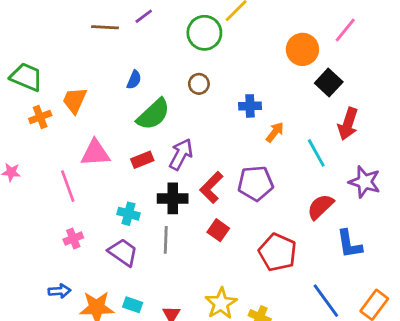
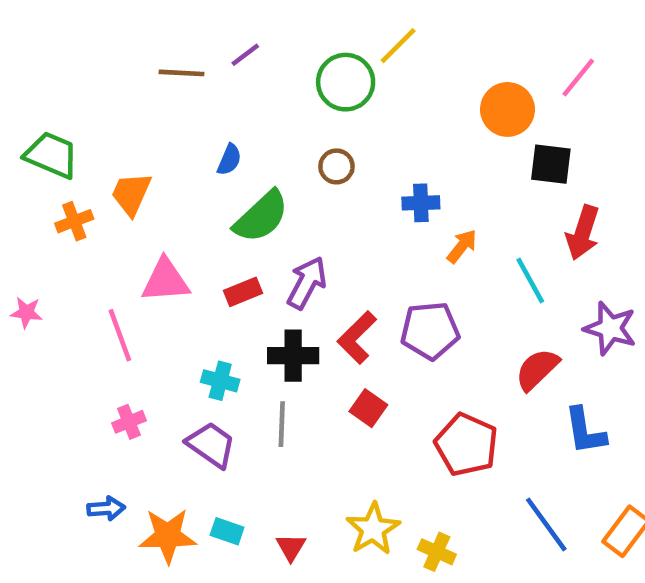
black square: (329, 82) -> (551, 164), turned -36

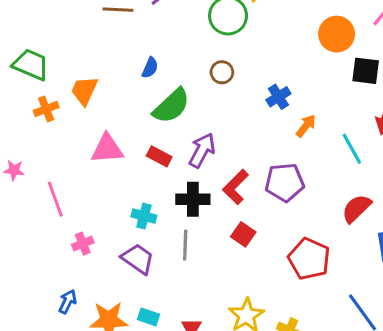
blue cross: (421, 203) -> (278, 97), turned -30
red rectangle: (243, 292) -> (159, 156), turned 50
pink line: (120, 335) -> (55, 199), moved
blue arrow: (106, 508) -> (67, 302), turned -60

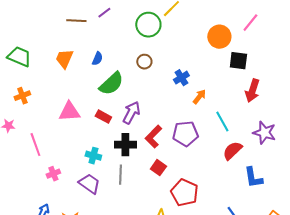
orange trapezoid: (84, 91) -> (64, 59), moved
orange cross: (46, 109) -> (22, 96), moved
cyan line: (352, 149) -> (222, 122), moved
red pentagon: (309, 259) -> (184, 193), moved

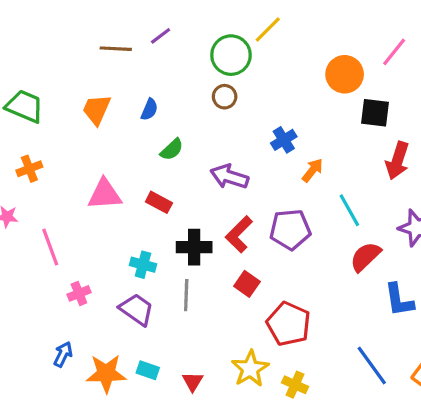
brown circle: (144, 62) -> (225, 97), moved
green semicircle: (111, 84) -> (172, 149), size x0.6
purple arrow: (131, 113) -> (229, 177), moved, turned -100

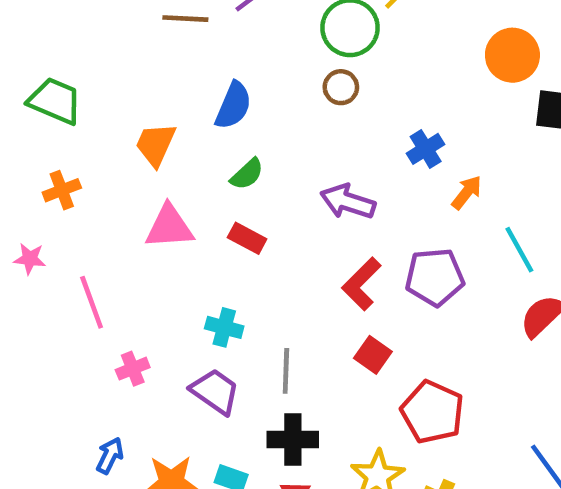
orange trapezoid: (97, 109) -> (156, 144), moved
blue semicircle: (149, 109) -> (233, 105), size x1.5
green semicircle: (172, 149) -> (247, 174), moved
black cross: (194, 247) -> (293, 440), moved

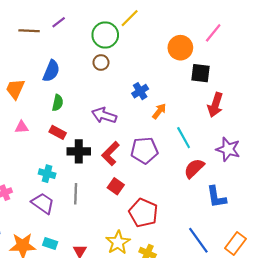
green semicircle: (247, 174) -> (58, 103), turned -35
pink triangle: (169, 227) -> (22, 127), size x0.6
black cross: (293, 440) -> (79, 151), moved

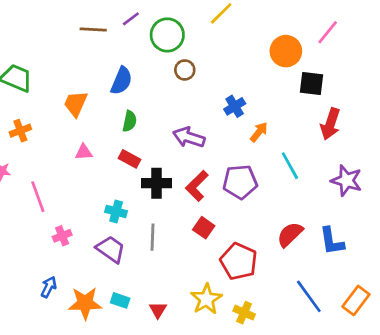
green circle: (105, 35) -> (167, 35), moved
red semicircle: (194, 168) -> (290, 234), moved

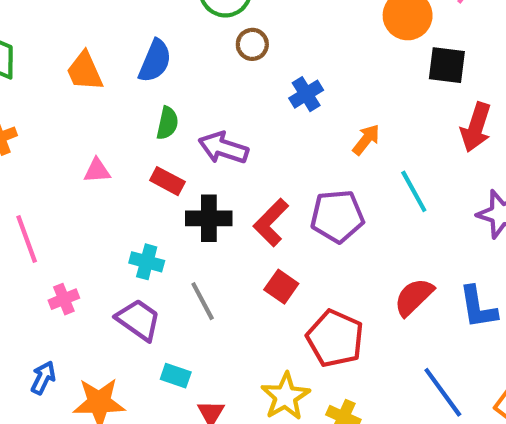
orange trapezoid: (76, 104) -> (85, 71), moved, turned -48
blue cross: (235, 106) -> (306, 94), moved
purple arrow: (189, 137) -> (223, 148), moved
gray line: (152, 237) -> (203, 301), turned -30
cyan rectangle: (120, 300) -> (176, 376), moved

